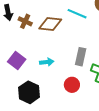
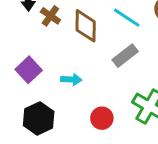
brown diamond: (50, 24) -> (86, 26), turned 75
gray rectangle: (81, 57) -> (125, 56), moved, turned 30

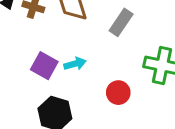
purple square: (29, 70) -> (44, 66), moved

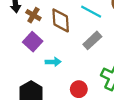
purple square: (44, 66) -> (33, 42), moved

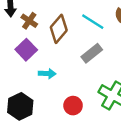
brown diamond: (61, 20) -> (59, 29), turned 40

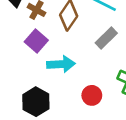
cyan arrow: (47, 74) -> (61, 64), size x1.5

